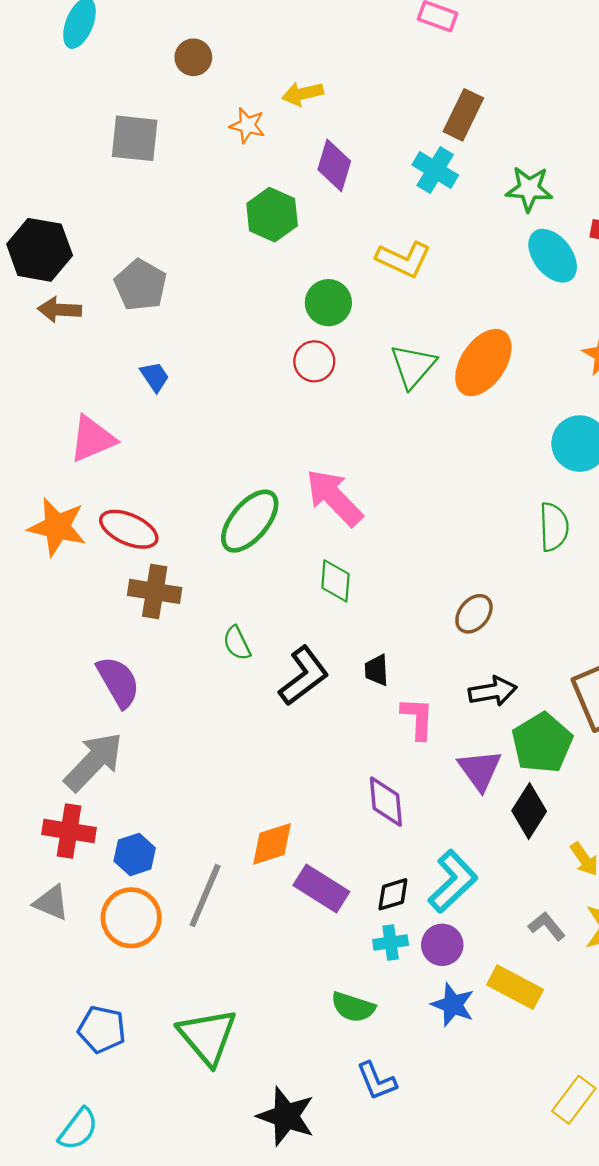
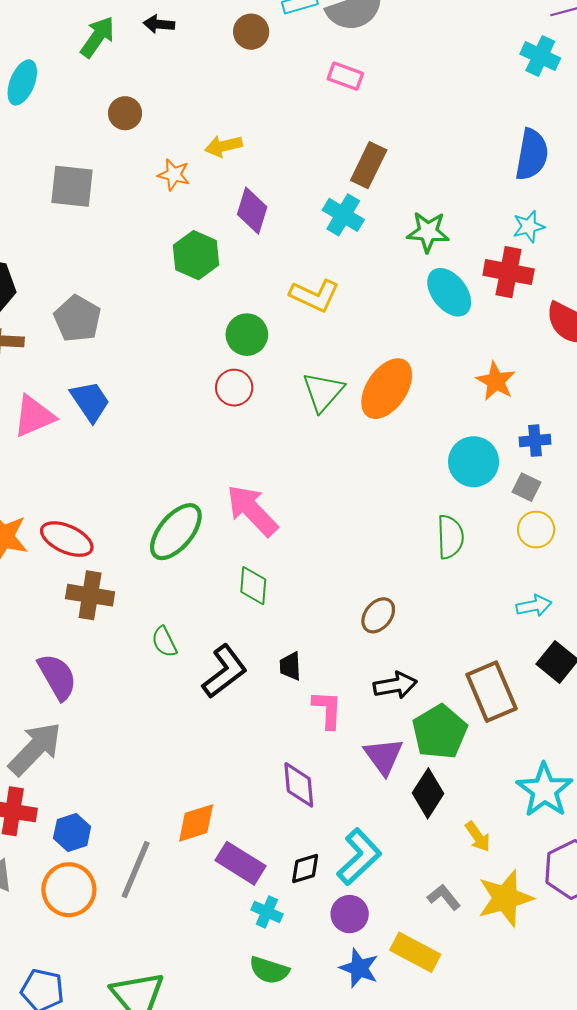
blue trapezoid: (155, 377) -> (90, 401), size x1.5
pink triangle: (92, 439) -> (34, 416), moved
cyan cross: (391, 942) -> (267, 912), moved, turned 32

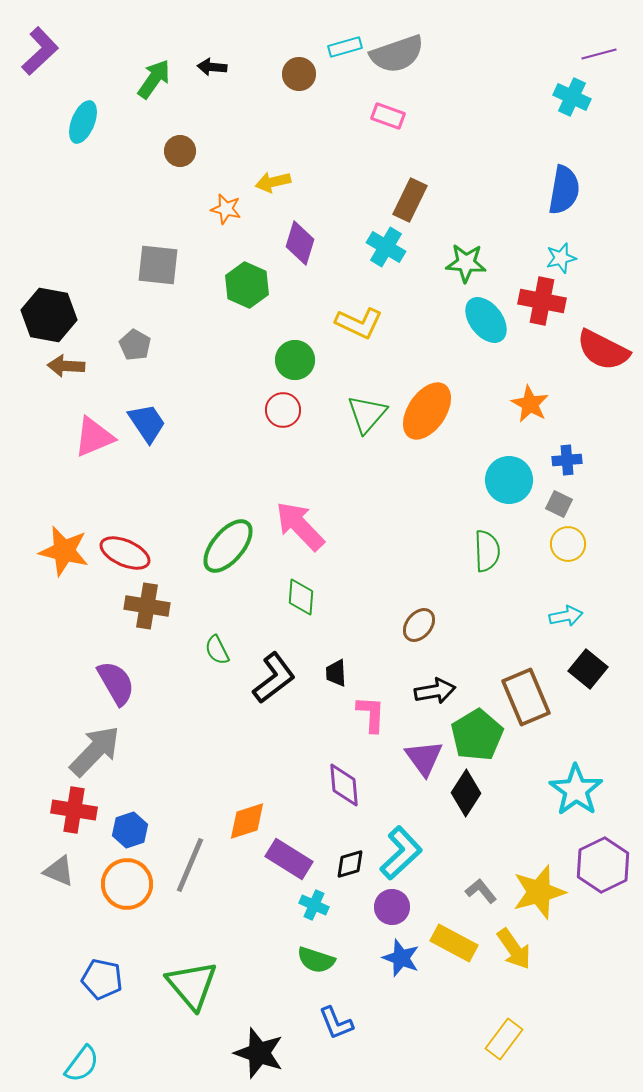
gray square: (72, 186) -> (158, 265), moved
gray pentagon: (77, 319) -> (135, 345), size x0.7
yellow arrow: (478, 837) -> (514, 949), moved, size x1.4

